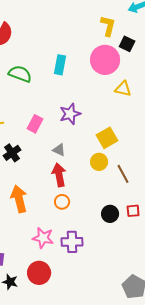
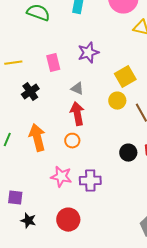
pink rectangle: (35, 124) -> (53, 63), turned -42
orange circle: (62, 202) -> (72, 141), moved
red circle: (39, 273) -> (68, 220), moved

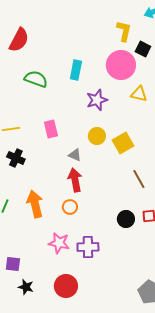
purple star: (88, 53) -> (97, 100), moved
black cross: (30, 92) -> (16, 158), moved, turned -30
yellow circle: (117, 101) -> (97, 136), moved

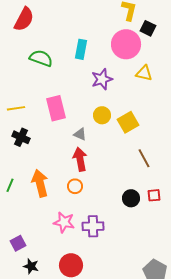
pink rectangle: (51, 129) -> (56, 108), size x1.4
purple square: (13, 264) -> (18, 243), turned -35

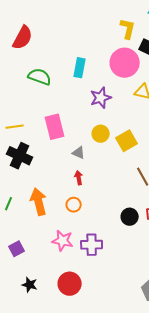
black cross: (21, 137) -> (20, 156), size x1.4
red arrow: (80, 159) -> (79, 178), size x0.6
purple square: (18, 243) -> (17, 249), moved

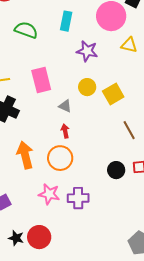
purple star: (101, 98) -> (87, 51), turned 30
orange circle: (74, 205) -> (60, 158), size x1.6
red circle: (70, 284) -> (39, 237), moved

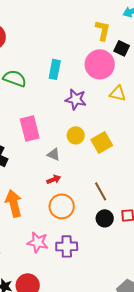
brown line: (129, 130) -> (101, 191), moved
red arrow: (65, 131) -> (54, 179), turned 80
orange circle: (60, 158) -> (62, 206), moved

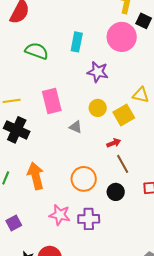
yellow triangle: (118, 93) -> (141, 95), moved
red arrow: (54, 179) -> (114, 143), moved
black circle: (105, 218) -> (116, 192), moved

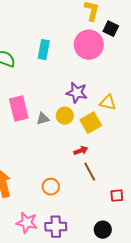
purple star: (98, 72) -> (77, 93), moved
gray triangle: (76, 127) -> (43, 119), moved, turned -40
orange circle: (84, 179) -> (51, 187), size x0.7
black circle: (116, 192) -> (103, 230), moved

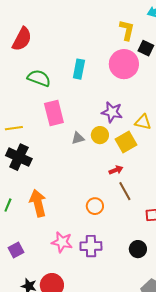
pink rectangle: (19, 109) -> (54, 113), moved
orange circle: (51, 187) -> (95, 206), moved

